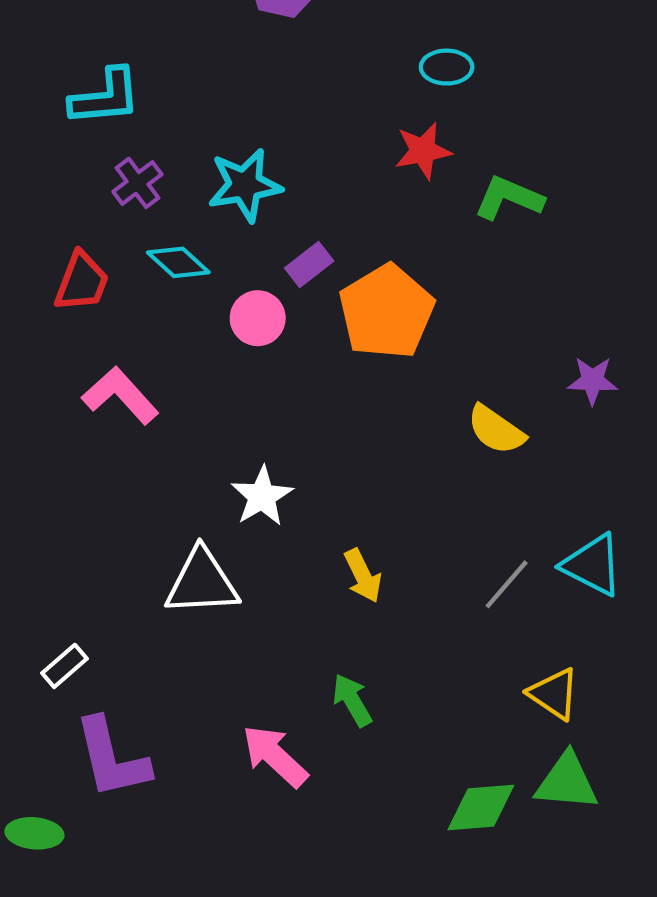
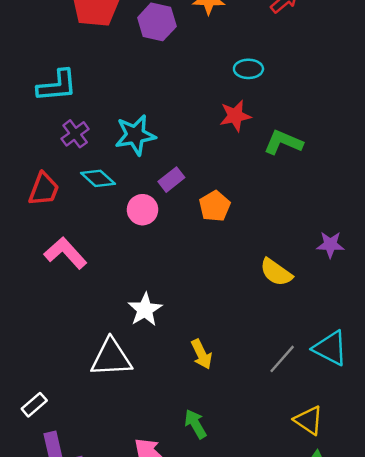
orange pentagon: (386, 312) -> (215, 206), size x0.6

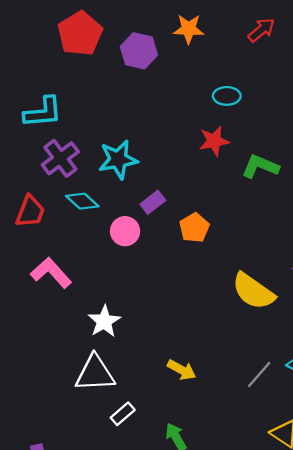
purple cross: (75, 134) -> (60, 158), size x1.4
yellow semicircle: (276, 272) -> (253, 291), size x1.4
white star: (145, 310) -> (104, 321), moved
yellow arrow: (201, 354) -> (182, 370), turned -36
white rectangle: (34, 405) -> (123, 414), moved

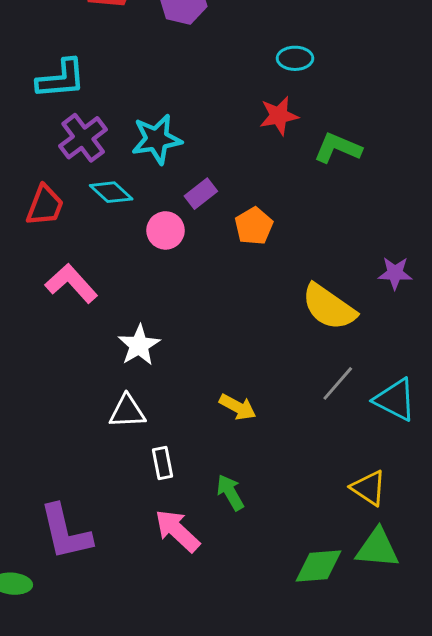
white triangle: (95, 373) -> (127, 411), size x0.7
gray line: (259, 374) -> (338, 383), moved
white rectangle: (123, 414) -> (163, 463), turned -60

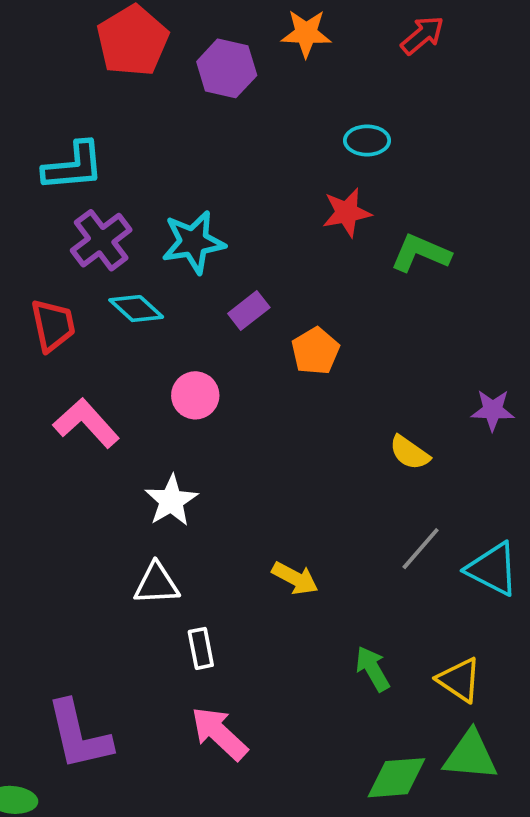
red trapezoid: (45, 205) -> (53, 325), turned -33
pink circle: (165, 230) -> (195, 395), moved
yellow semicircle: (329, 307) -> (410, 453), size x0.6
green arrow: (230, 492) -> (373, 669), moved

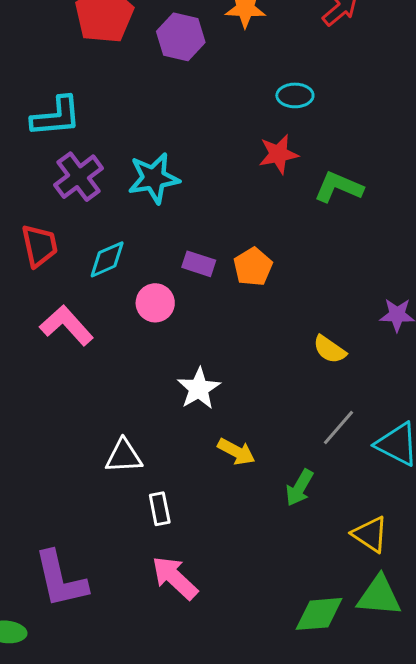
cyan diamond: (136, 309) -> (107, 259), moved, turned -66
purple rectangle: (249, 310) -> (199, 264), moved, turned 56
white star: (171, 501) -> (199, 388), moved
green arrow: (373, 669) -> (299, 488), moved, turned -120

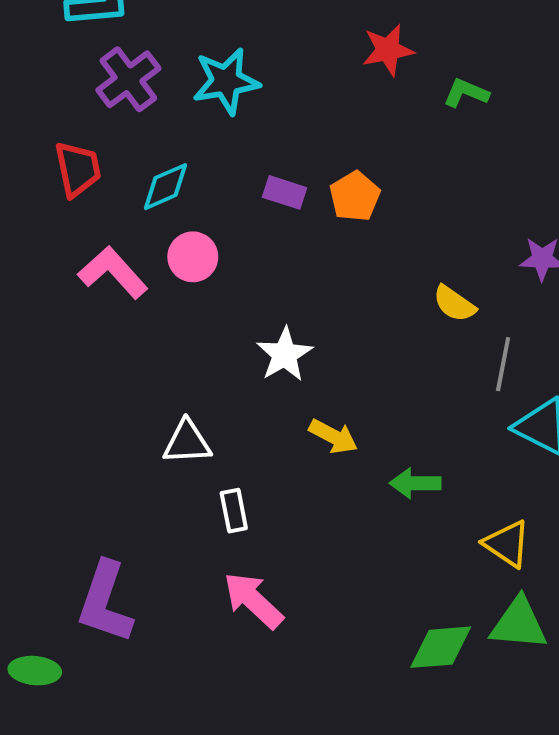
green L-shape: (339, 187) -> (466, 93), size x0.7
pink circle: (155, 303) -> (193, 257), moved
gray line: (339, 428) -> (503, 364), moved, turned -30
green arrow: (299, 488) -> (415, 483), turned 60
purple L-shape: (61, 579) -> (105, 602), turned 32

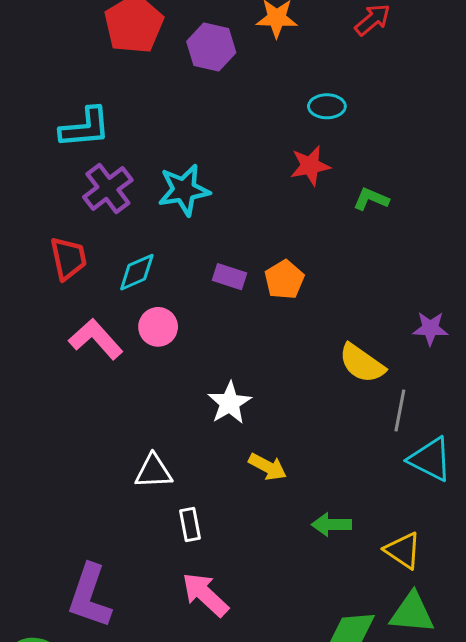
yellow semicircle: (454, 304) -> (362, 363), size x1.4
green arrow: (415, 483) -> (331, 525), moved

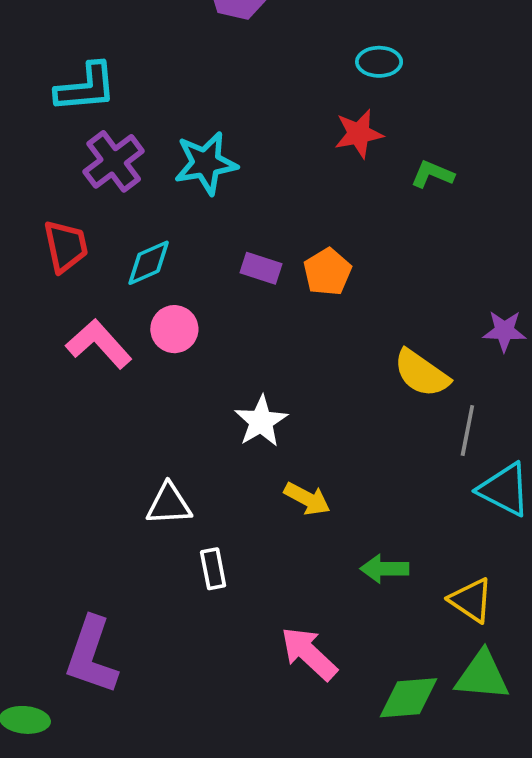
pink arrow: (205, 595) -> (309, 654), moved

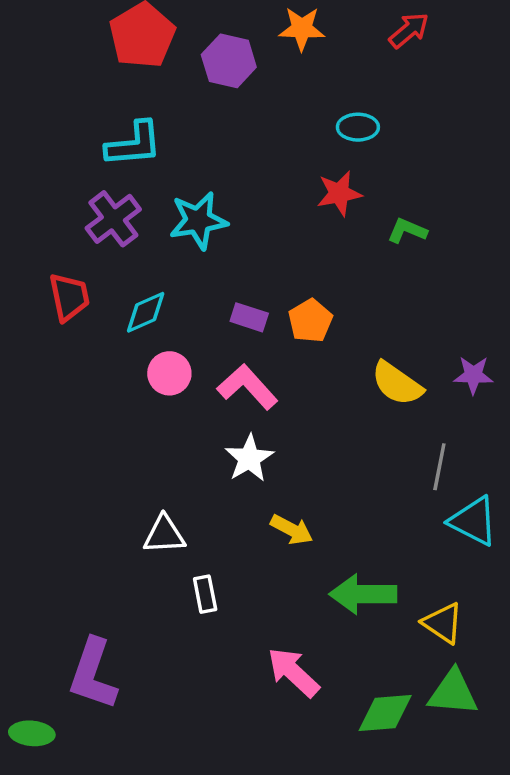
cyan L-shape: (86, 88) -> (134, 144), moved
pink L-shape: (99, 344) -> (248, 387), moved
yellow semicircle: (421, 373) -> (397, 384), moved
green arrow: (385, 569) -> (363, 594), size x1.5

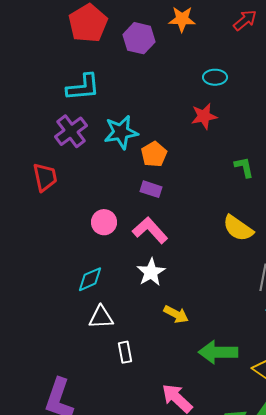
green L-shape: (407, 231) -> (244, 167), moved, turned 55
cyan diamond: (146, 312) -> (90, 279), moved
orange pentagon: (310, 321) -> (154, 154), moved

